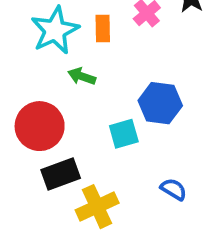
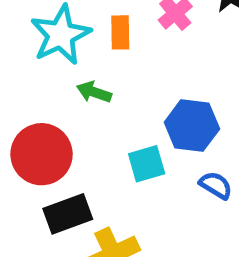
blue semicircle: (174, 189) -> (216, 185), moved

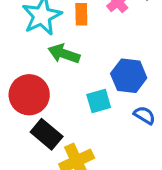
green arrow: (94, 92) -> (64, 54), size x1.4
black rectangle: (68, 214) -> (47, 134), turned 60

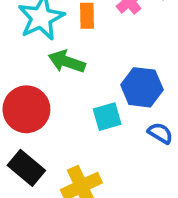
black rectangle: (47, 134) -> (26, 168), moved

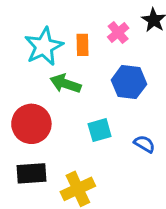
blue hexagon: (142, 87) -> (129, 82), moved
black rectangle: (26, 168) -> (31, 173), turned -44

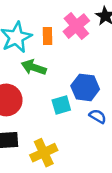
pink cross: (118, 33) -> (76, 26), size x1.5
blue hexagon: (129, 82) -> (85, 87), moved

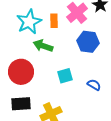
blue hexagon: (85, 87) -> (88, 42), moved

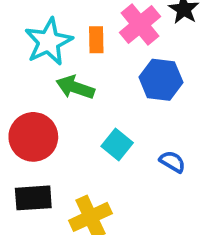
cyan square: (65, 76) -> (117, 145), turned -35

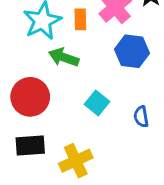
blue semicircle: (172, 162) -> (141, 117), turned -130

